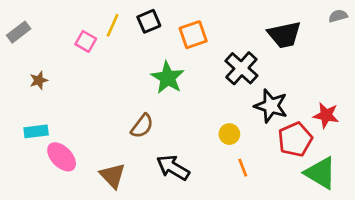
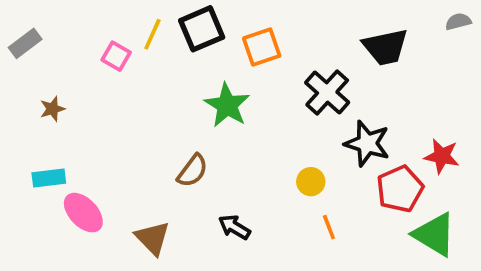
black square: (149, 21) -> (202, 29), size x1.4
black arrow: (173, 168) -> (234, 227), size x0.7

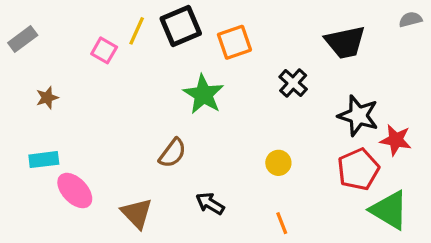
black cross: (327, 92) -> (293, 83), size x0.7
black star: (367, 143) -> (358, 116), moved
orange line: (329, 227) -> (282, 223), moved

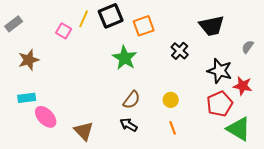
gray semicircle: (410, 19) -> (248, 47), moved, turned -40
brown star: (47, 98) -> (29, 60), size x1.5
brown semicircle: (173, 153) -> (132, 100), moved
orange line: (282, 223) -> (173, 128), moved

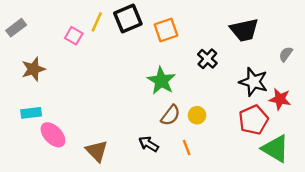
green star: (125, 58) -> (161, 81), moved
brown semicircle: (132, 100) -> (171, 115), moved
orange line: (173, 128) -> (187, 147), moved

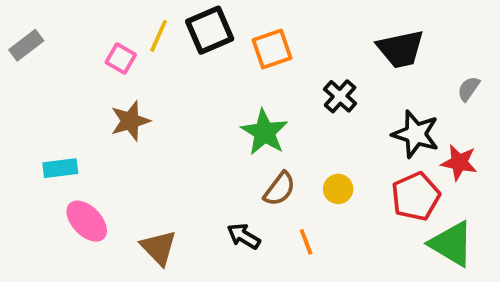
brown star: (33, 69) -> (130, 121), moved
cyan rectangle: (31, 113) -> (60, 168), moved
yellow circle: (197, 115) -> (338, 189), moved

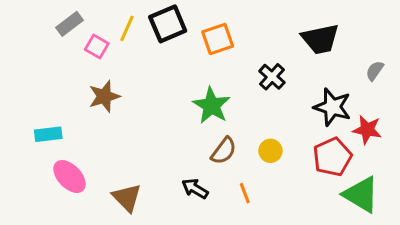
gray rectangle: (26, 45) -> (70, 24), moved

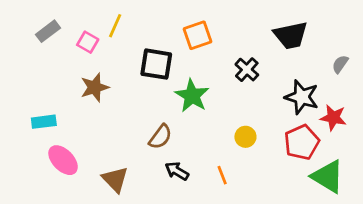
gray rectangle: (70, 24) -> (48, 31), moved
black square: (168, 24) -> (156, 64), moved, turned 32
brown semicircle: (224, 151) -> (160, 137), moved

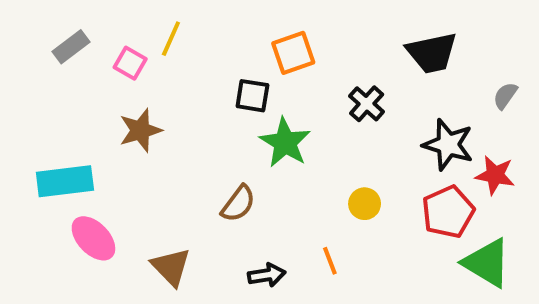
black square: (156, 64) -> (252, 96), moved, size x0.7
cyan rectangle: (44, 122) -> (65, 181), size x1.5
black arrow: (177, 171) -> (267, 275), moved, turned 140

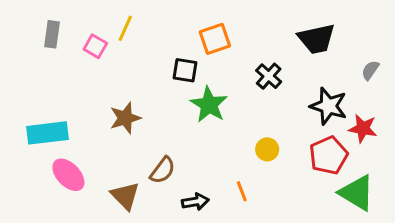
gray rectangle: (71, 47) -> (52, 34), turned -45
brown star: (140, 130) -> (125, 118), moved
brown semicircle: (238, 204) -> (163, 170), moved

